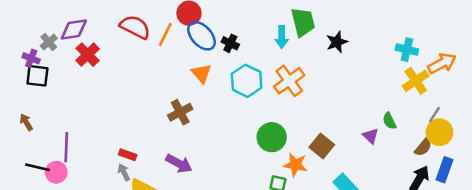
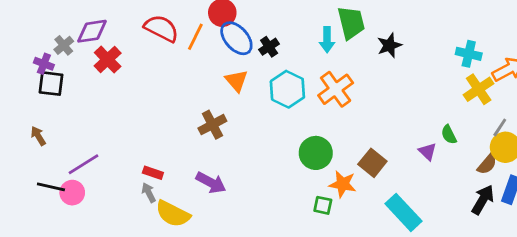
black cross: (230, 43) -> (269, 47), turned 30
purple line: (66, 147) -> (84, 164), turned 56

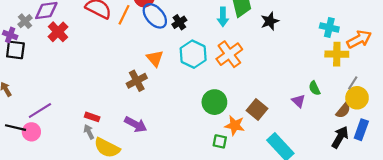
orange triangle: (236, 81) -> (155, 58), moved
yellow cross: (479, 89) -> (337, 54), turned 35

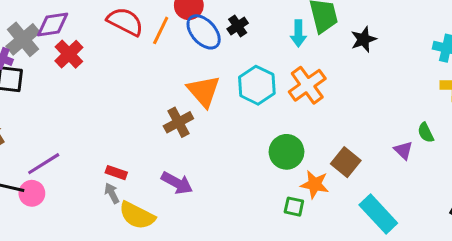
gray cross: (25, 21) -> (23, 39), size x1.6
black cross: (179, 22) -> (238, 26), moved
orange triangle: (155, 58) -> (204, 91), size x1.4

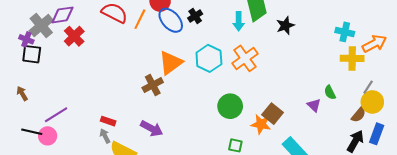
orange triangle: (204, 91) -> (171, 63), turned 35
orange star: (315, 184) -> (261, 124), moved

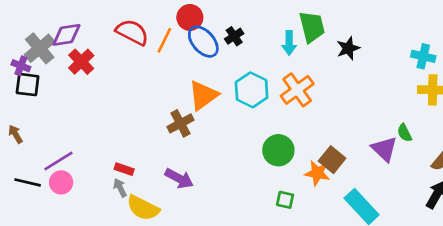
purple triangle: (314, 105) -> (384, 149), size x1.5
pink circle: (48, 136) -> (61, 182), moved

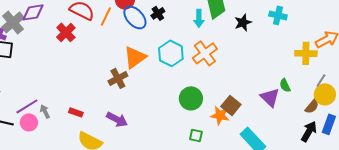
cyan cross: (423, 56) -> (278, 15), moved
red cross: (81, 62) -> (66, 32), moved
gray arrow: (120, 188) -> (45, 111), moved

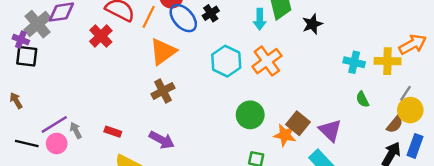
cyan cross: (278, 15) -> (354, 62), moved
orange triangle: (135, 57) -> (163, 52), moved
purple triangle: (270, 97) -> (330, 130), moved

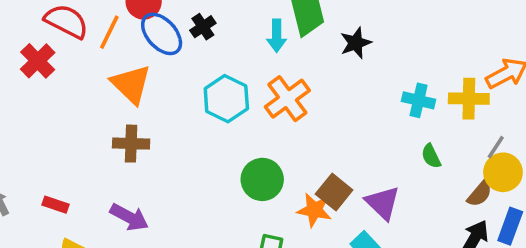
orange triangle: (163, 52) -> (131, 84), turned -40
brown cross: (163, 91) -> (131, 144), turned 30

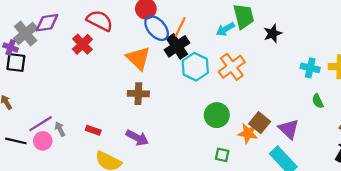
black cross: (203, 27) -> (177, 46), moved, size x1.6
orange line: (109, 32) -> (180, 27), moved
cyan arrow: (277, 36) -> (225, 29), turned 60

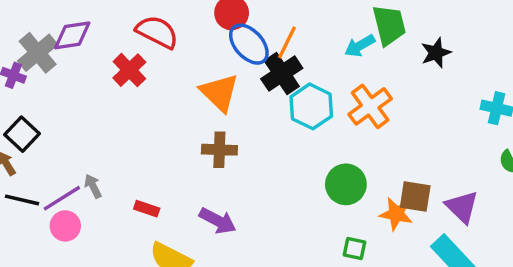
black square: (16, 62) -> (22, 134), moved, turned 36
brown square: (260, 123) -> (415, 196), turned -30
gray arrow: (60, 129) -> (93, 186), moved
black line: (16, 141) -> (22, 200), moved

